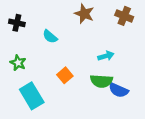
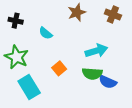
brown star: (84, 14) -> (77, 12), turned 30
cyan arrow: (106, 56) -> (96, 51), size x1.5
green star: (18, 63) -> (17, 57), size x1.6

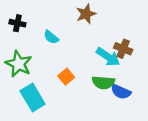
brown cross: (113, 15) -> (123, 49), moved
cyan arrow: (96, 51) -> (108, 57), turned 50

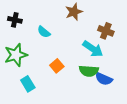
brown cross: (123, 49) -> (106, 31), moved
green star: (19, 64) -> (16, 55), turned 30
cyan rectangle: (33, 98) -> (28, 84), size x0.7

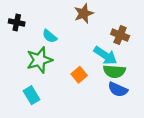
green star: (16, 55) -> (39, 60), moved
orange square: (57, 66) -> (79, 75), moved
green semicircle: (89, 71) -> (114, 71), moved

